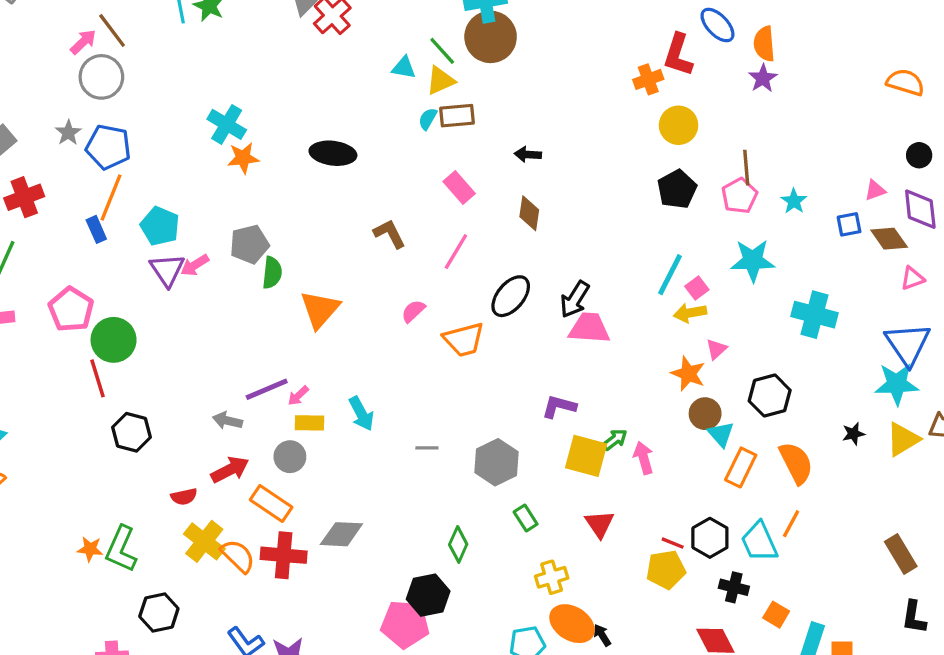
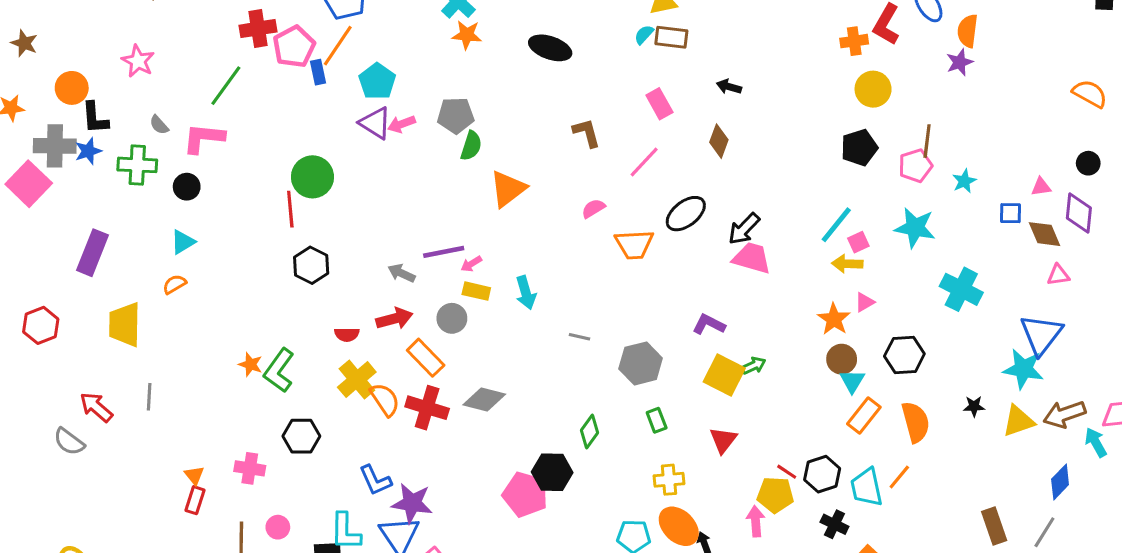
purple triangle: (167, 270) -> (375, 123), turned -36
pink pentagon: (71, 309) -> (294, 47), moved
pink arrow: (644, 458) -> (756, 521), moved

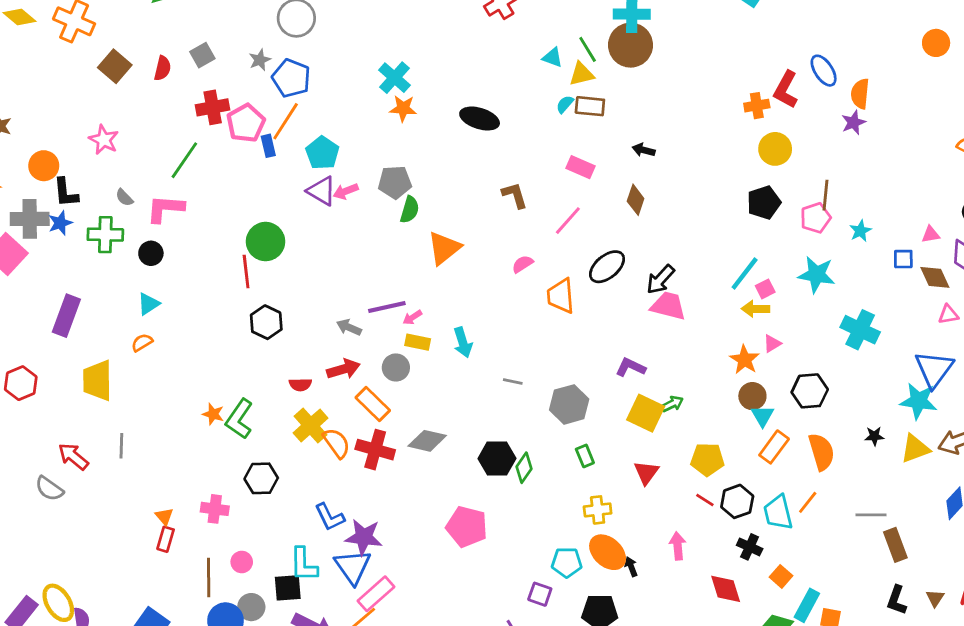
pink rectangle: (659, 104) -> (581, 167), turned -36
orange trapezoid: (634, 244) -> (561, 296), turned 90
black hexagon: (552, 472) -> (497, 459), moved
yellow pentagon: (775, 495) -> (707, 459), moved
gray line: (1044, 532) -> (871, 515), moved, turned 60

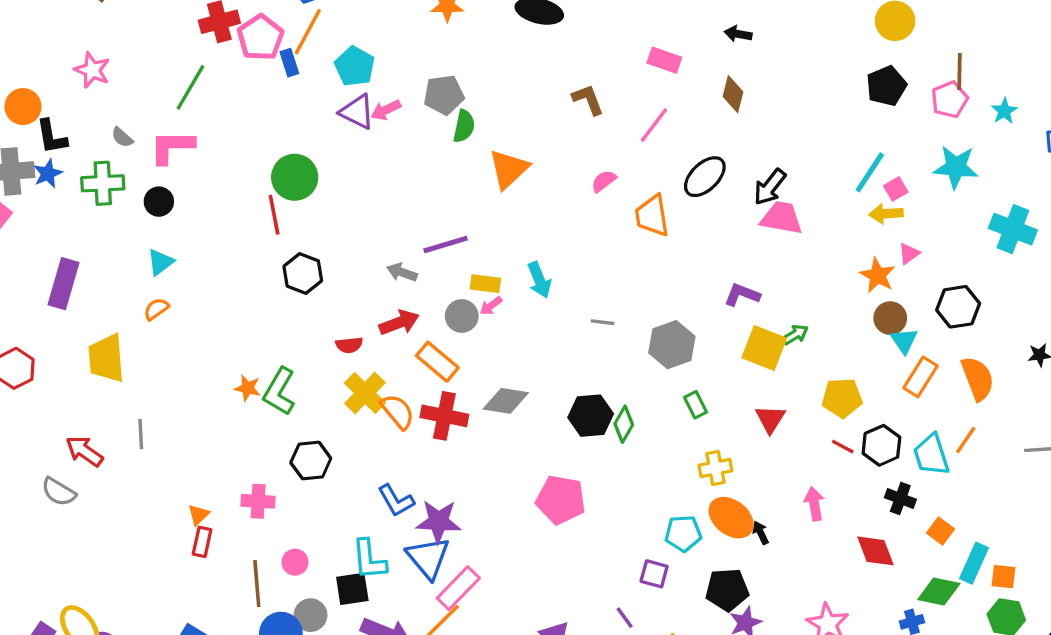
pink arrow: (412, 317) -> (491, 306), moved
orange triangle: (164, 516) -> (198, 515), turned 30

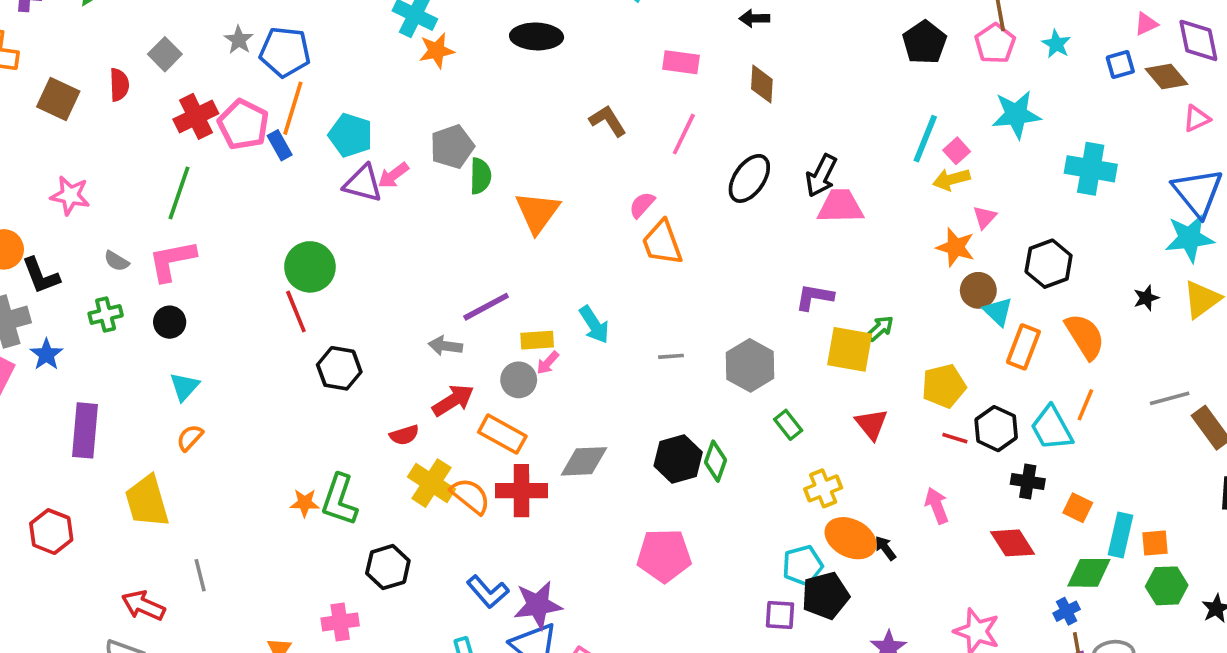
blue star: (48, 174) -> (46, 354), moved
green cross: (103, 183) -> (106, 315), size x0.7
orange trapezoid: (652, 216) -> (662, 243), moved
black pentagon: (727, 590) -> (825, 596), moved

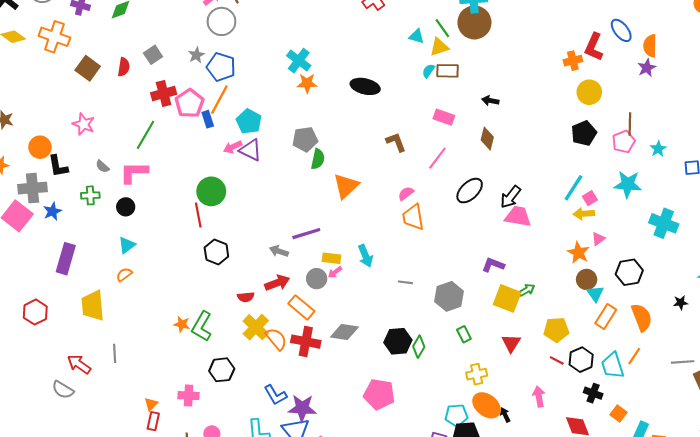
pink arrow: (393, 175) -> (233, 147), moved

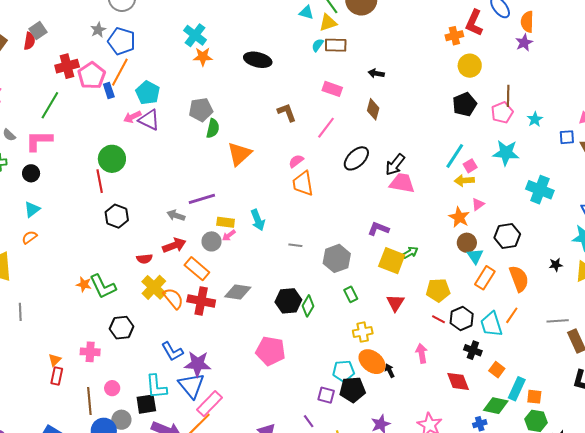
gray square: (153, 55) -> (38, 30), moved
green L-shape: (202, 326) -> (103, 286), turned -56

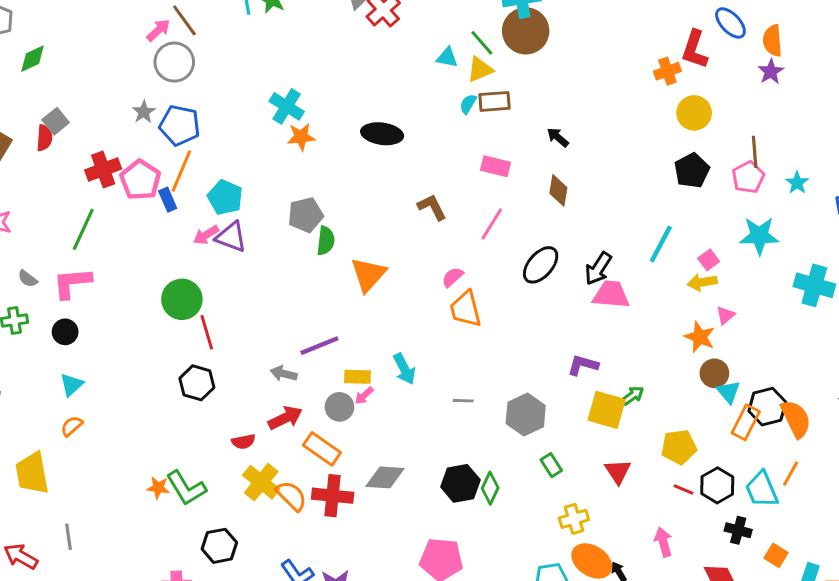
black arrow: (376, 73) -> (558, 137), turned 35
cyan line: (455, 156) -> (661, 244), moved
red line: (100, 181) -> (207, 332), moved
black hexagon: (507, 236) -> (767, 407), moved

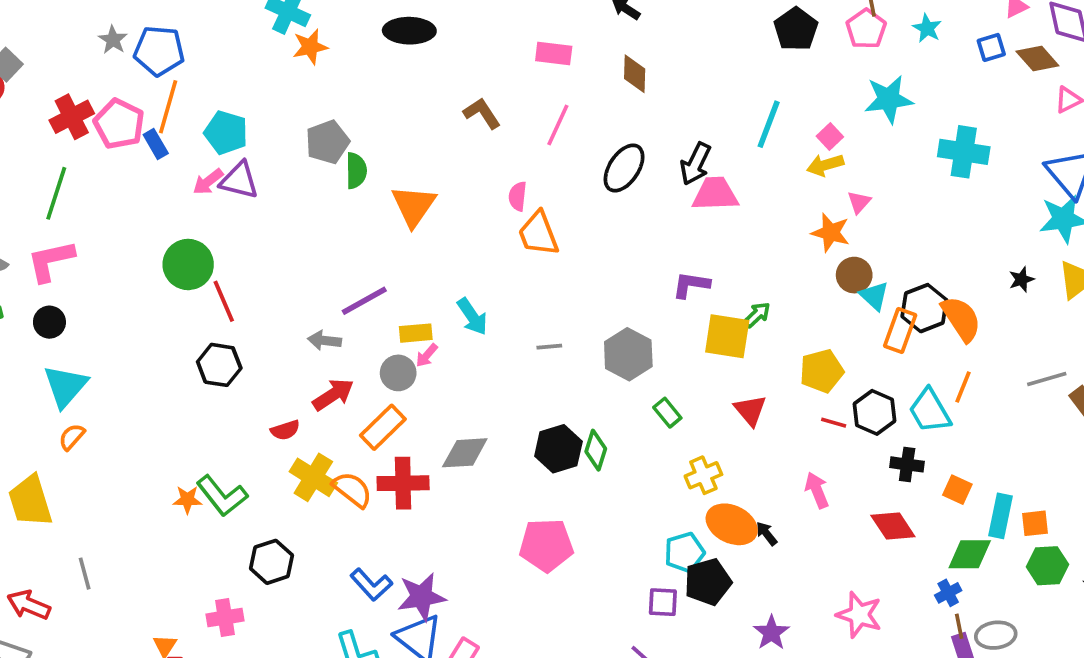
pink semicircle: (453, 277) -> (518, 196), turned -35
cyan triangle: (72, 385) -> (65, 386), size x1.5
orange rectangle: (322, 449) -> (383, 427), turned -72

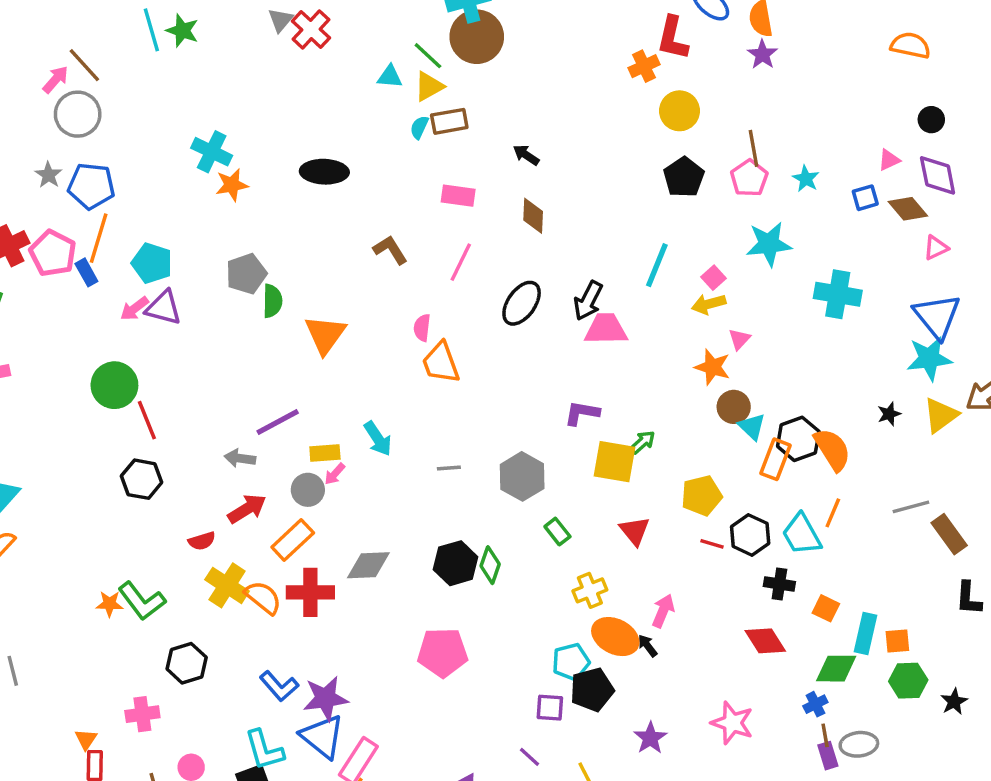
pink arrow: (817, 490) -> (663, 611), moved, turned 44

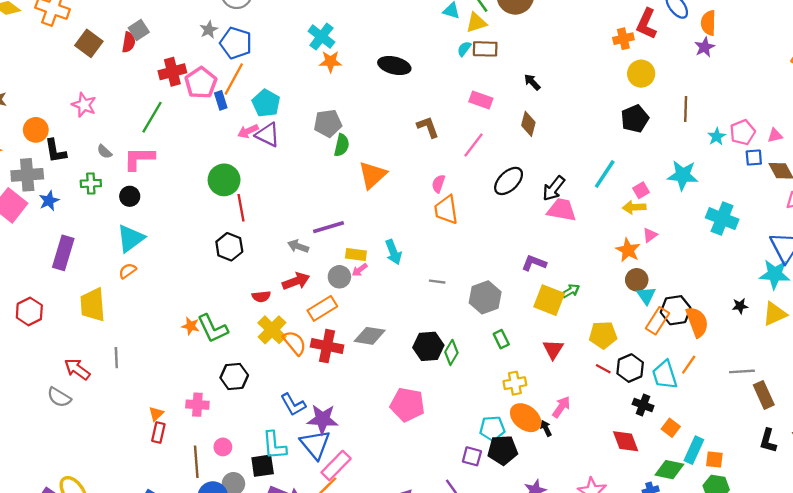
pink pentagon: (749, 178) -> (743, 132), moved

